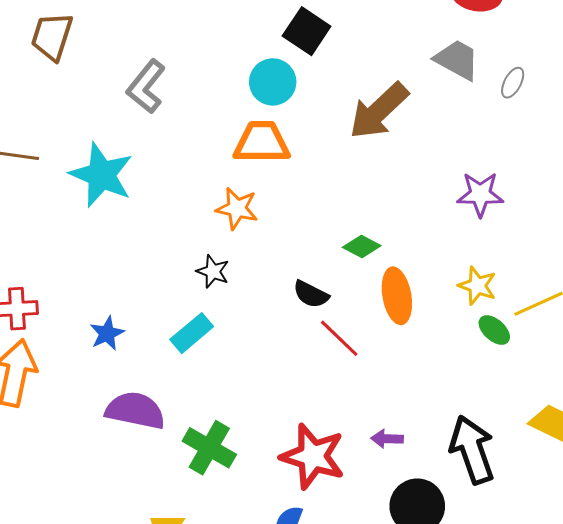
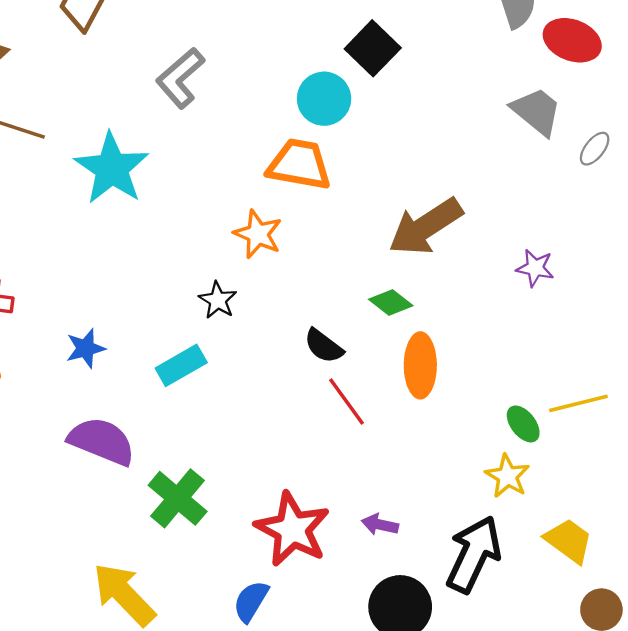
brown arrow: (379, 111) -> (425, 227), moved
purple star: (480, 194) -> (535, 268), size x0.7
yellow star: (477, 286) -> (507, 476), moved
black arrow: (472, 450) -> (474, 554), turned 34

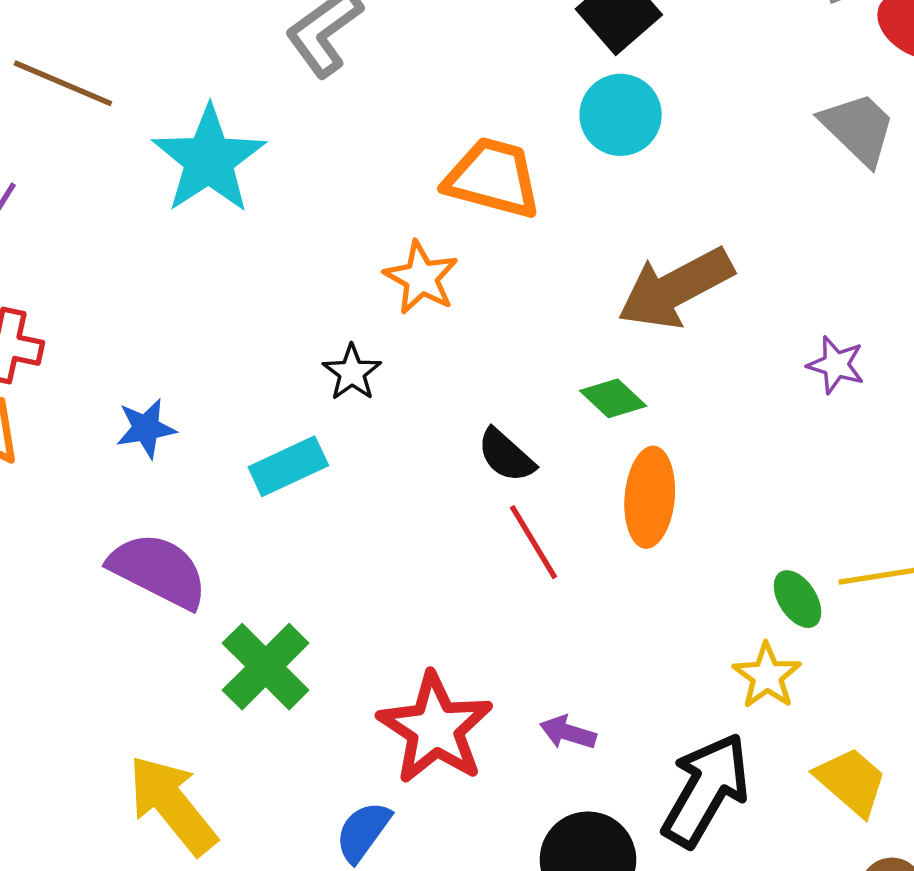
cyan circle: (324, 99) -> (621, 115), moved

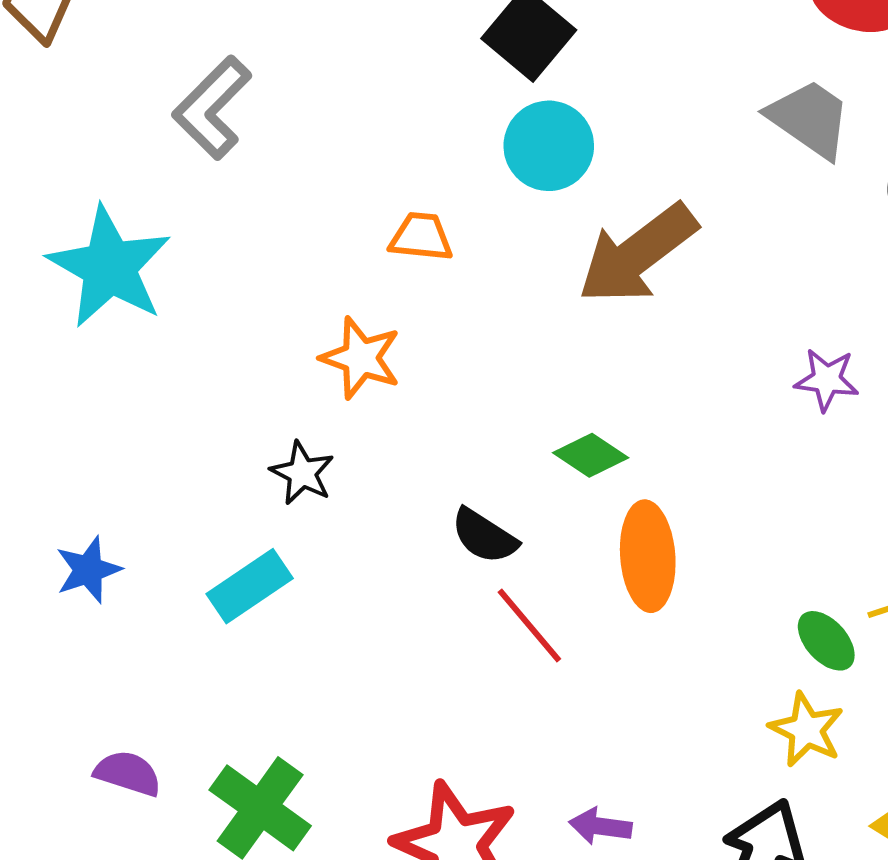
orange trapezoid: (493, 178) -> (421, 237), size x0.6
brown arrow: (675, 288) -> (637, 254), moved
purple semicircle: (158, 570) -> (128, 773), moved, size x0.6

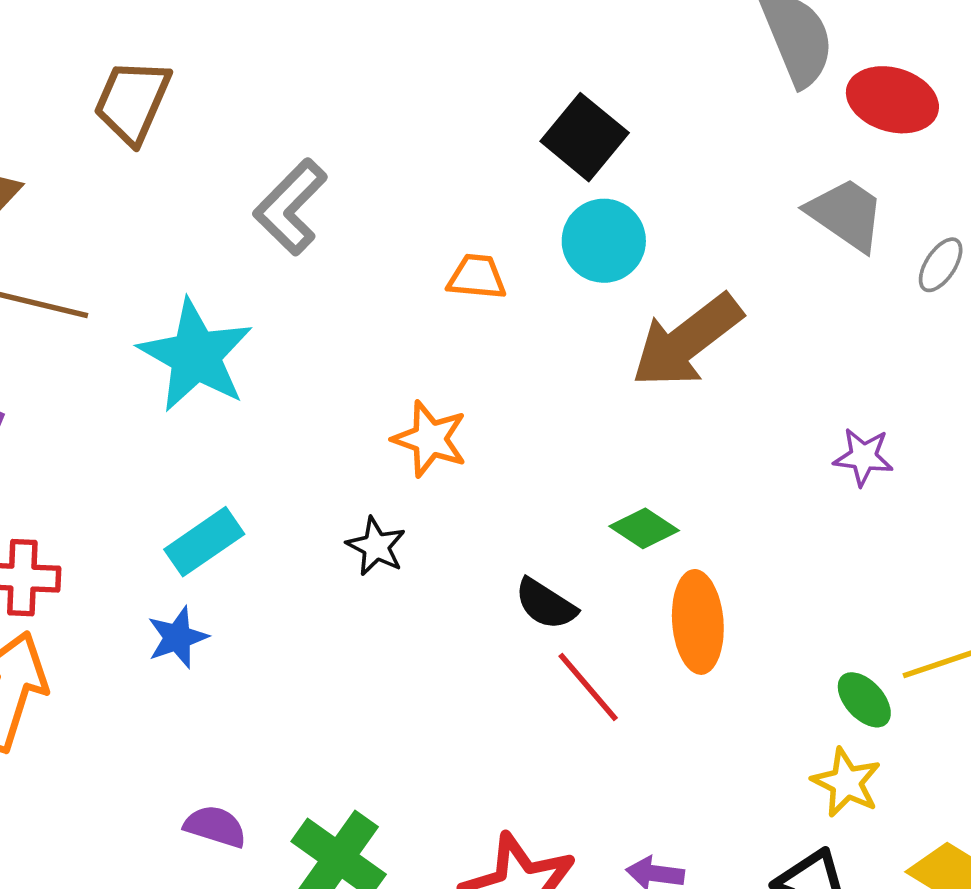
orange trapezoid: (421, 237) -> (477, 277), moved
cyan rectangle: (250, 586) -> (204, 542), moved

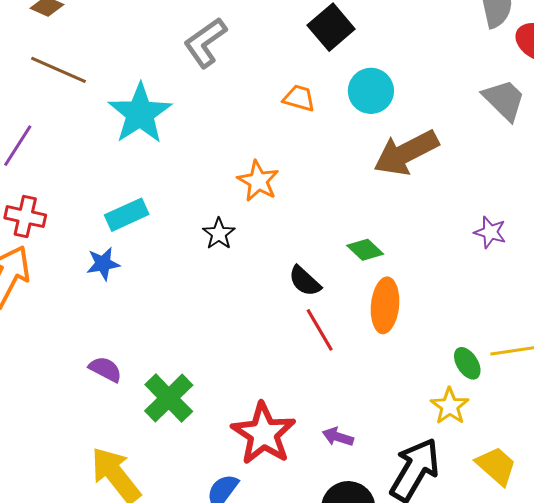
black square: (585, 137) -> (331, 27), moved

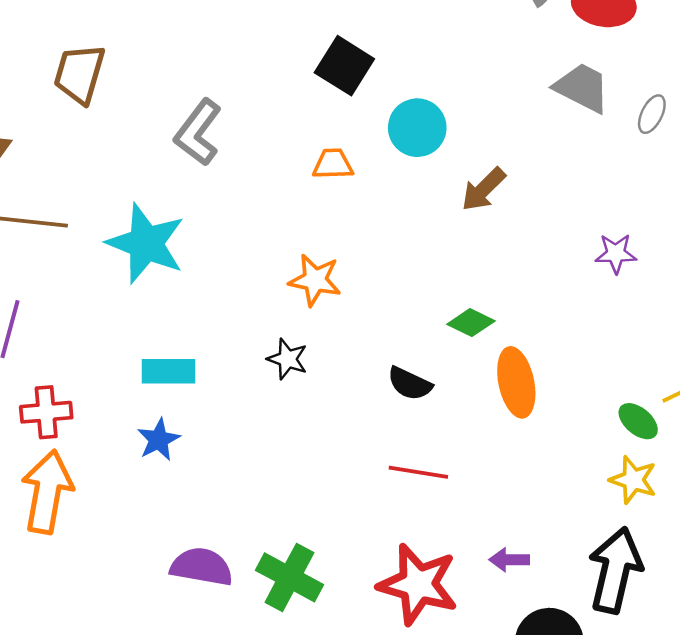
brown arrow: (406, 153) -> (483, 189), size x0.6
cyan rectangle: (127, 215) -> (168, 371), turned 42
red line: (320, 330) -> (418, 472), moved, turned -33
purple semicircle: (105, 369) -> (202, 567), size x1.4

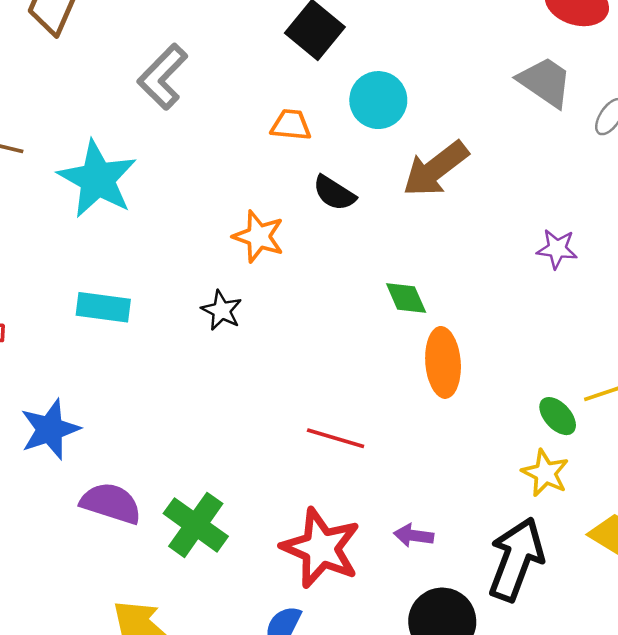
brown arrow: (483, 189) -> (435, 169), size x1.4
green diamond: (471, 323) -> (406, 298), turned 33
black semicircle: (410, 384) -> (334, 193), moved
blue star: (159, 440) -> (50, 429), moved, size x1.4

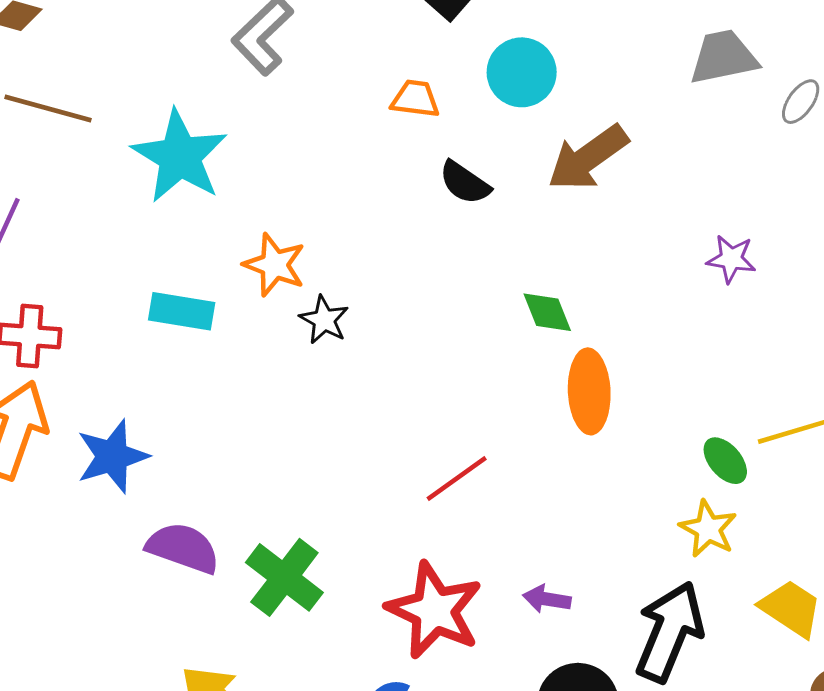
gray trapezoid: (545, 82) -> (724, 57), turned -48
orange star: (259, 236) -> (274, 265), moved
red line: (336, 438) -> (457, 479), turned -54

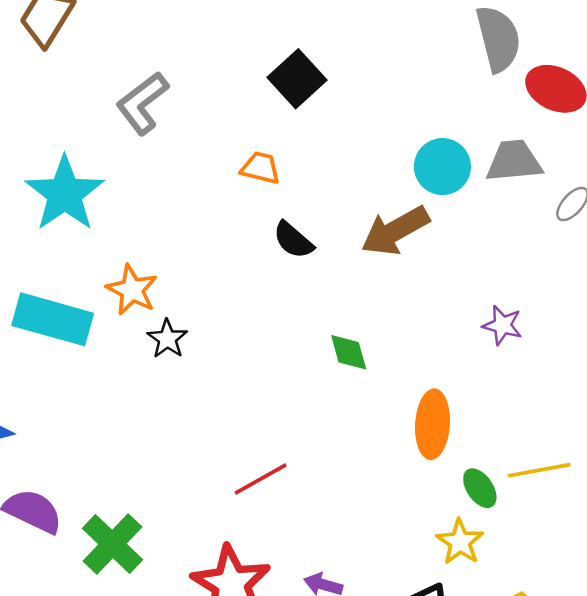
cyan circle: (522, 72) -> (442, 167), moved
cyan rectangle: (182, 311) -> (53, 319), size x1.5
orange ellipse: (589, 391) -> (432, 424), moved

